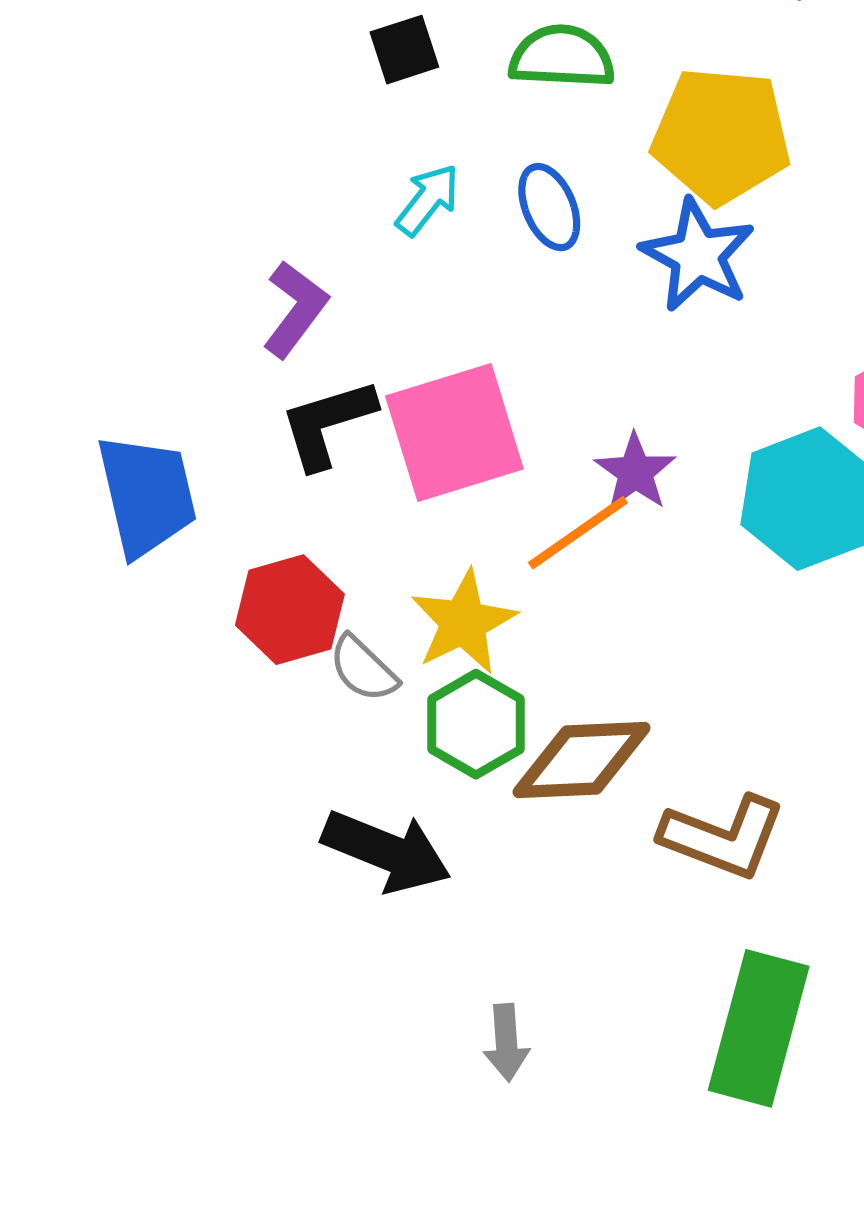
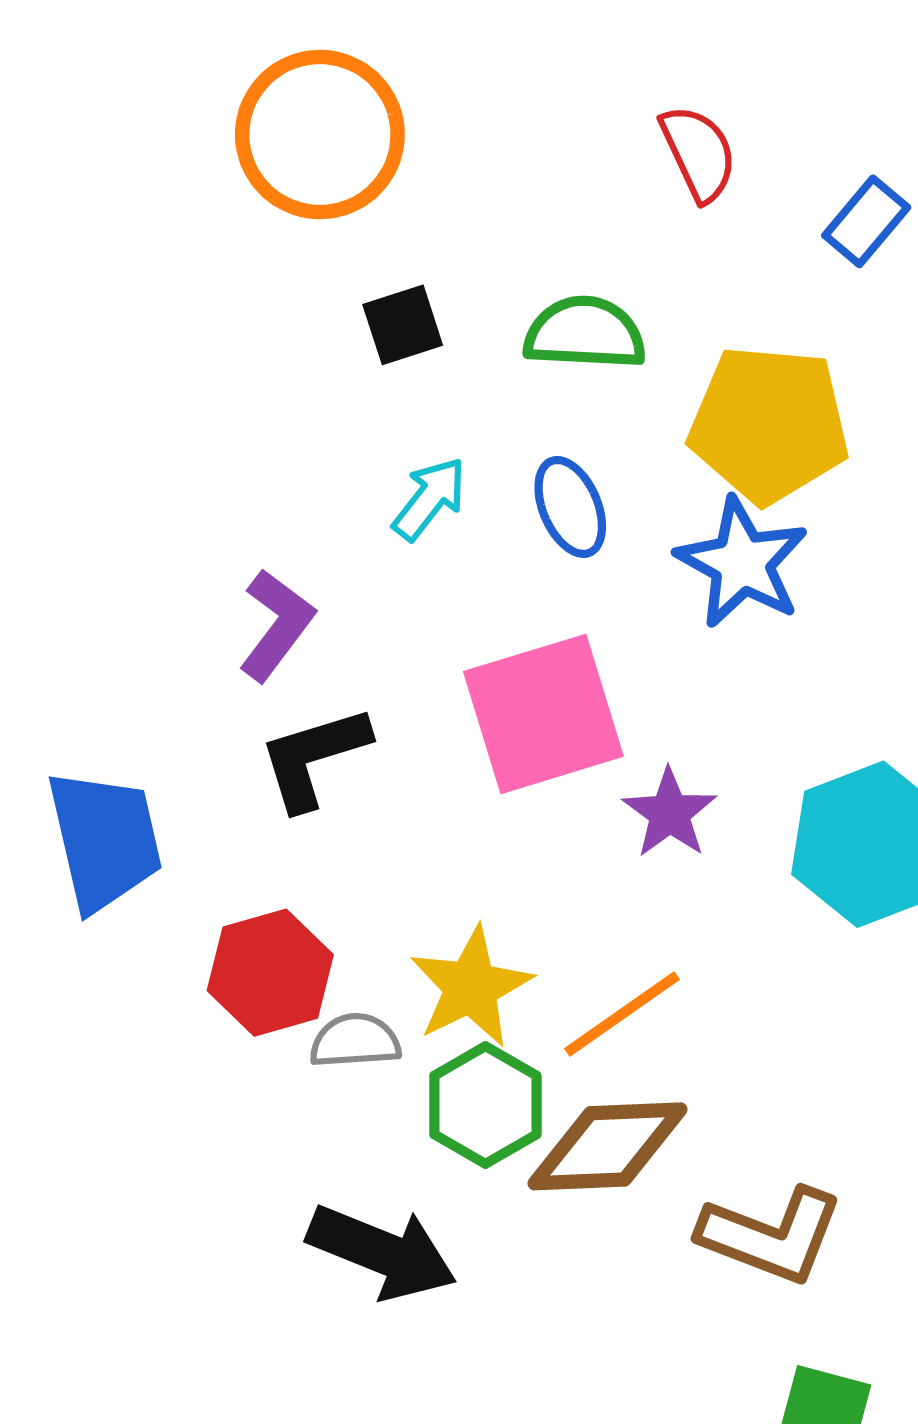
pink square: (454, 432) -> (543, 714), moved
orange line: (578, 533) -> (622, 1014), moved
gray semicircle: (363, 669) -> (355, 1041), turned 132

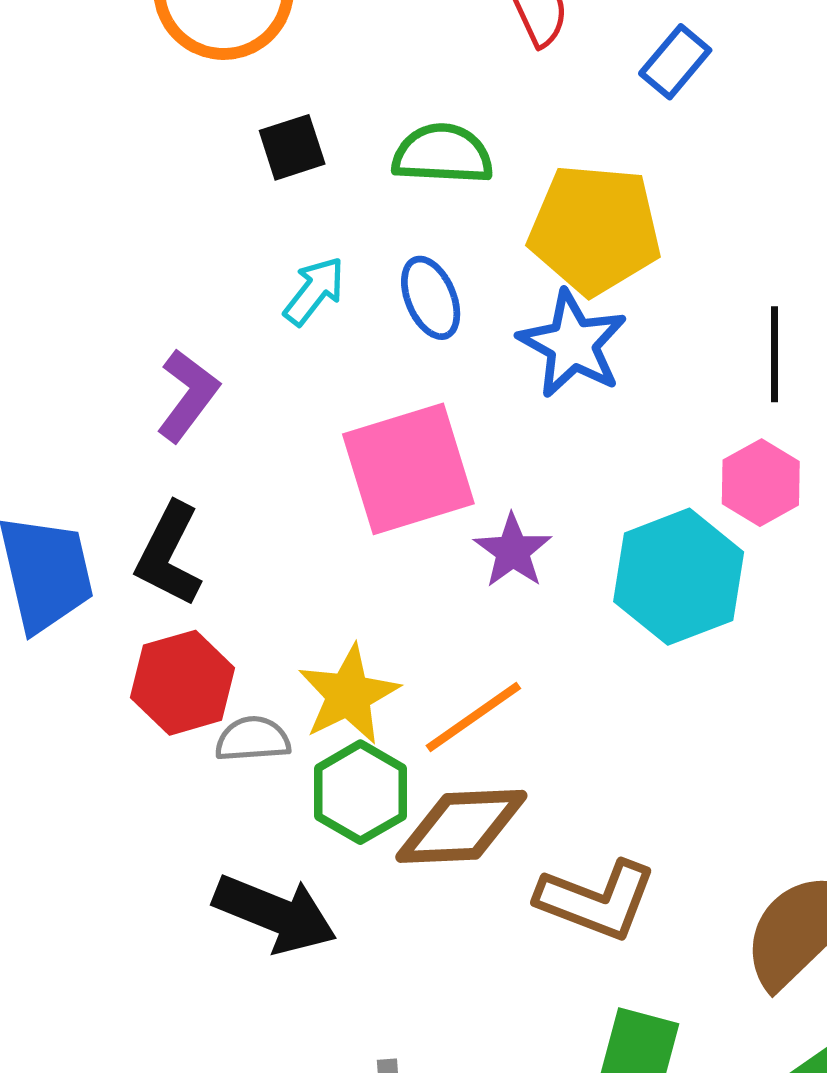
black L-shape: (314, 757) -> (169, 554), moved, turned -46

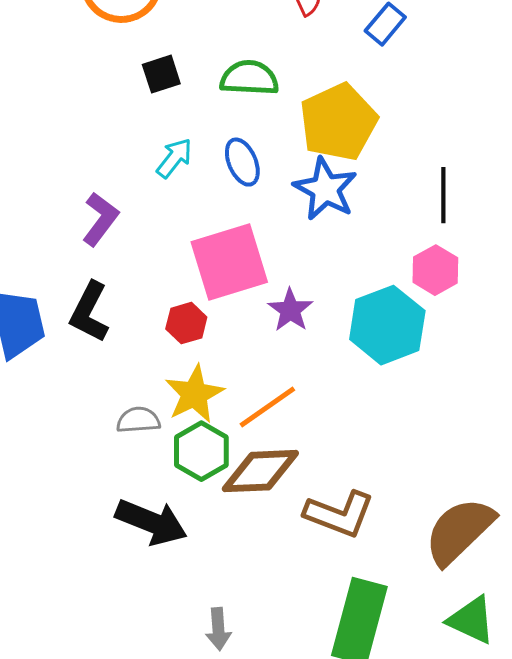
yellow pentagon: (595, 229) -> (338, 122), turned -30
red hexagon: (183, 683) -> (186, 323), moved, size x0.7

